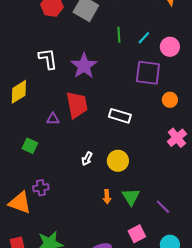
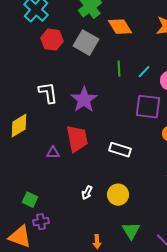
green square: (30, 146) -> (30, 200), moved
orange arrow: (107, 197) -> (97, 242), moved

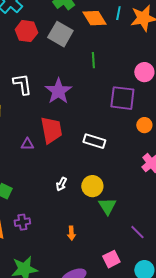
cyan line: (144, 72) -> (118, 13), moved, turned -32
purple cross: (41, 222) -> (22, 222), moved
green triangle: (131, 231) -> (107, 206), moved

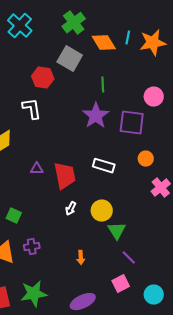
red hexagon: (26, 31) -> (43, 78), moved
purple star: (58, 91) -> (96, 116), moved
orange circle: (144, 125) -> (146, 159), moved
red trapezoid: (51, 130) -> (65, 176), moved
purple line: (137, 232) -> (129, 258), moved

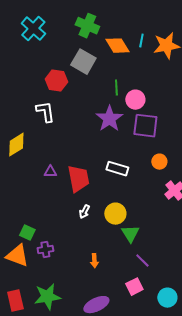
green cross: (74, 23) -> (87, 26), turned -30
pink circle: (154, 97) -> (135, 100), moved
green square: (14, 216) -> (27, 233), moved

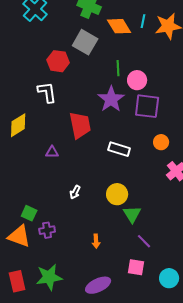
red trapezoid: (78, 179) -> (80, 125), moved
white arrow: (84, 212) -> (75, 192), moved
pink square: (134, 287) -> (136, 267), turned 36

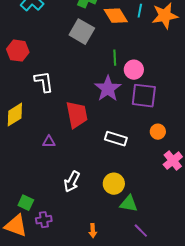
red hexagon: (58, 61) -> (18, 51), moved
white arrow: (75, 192) -> (72, 182), size x1.5
green triangle: (132, 214) -> (129, 204), turned -48

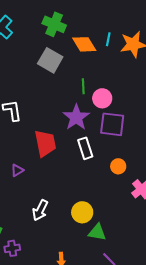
orange circle: (158, 132) -> (118, 166), moved
white rectangle: (116, 139) -> (85, 148), moved, turned 55
purple triangle: (49, 142) -> (17, 170), turned -32

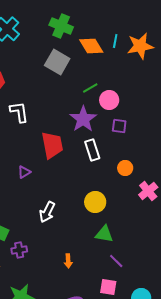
green line: (83, 86) -> (90, 88), turned 63
purple square: (112, 124) -> (119, 126), size x0.6
yellow circle: (82, 212) -> (95, 202), moved

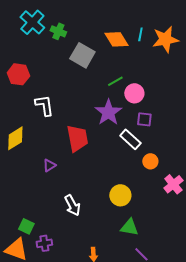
green cross: (61, 26) -> (58, 31), moved, size x0.7
white rectangle: (92, 150) -> (130, 139), moved, turned -30
white arrow: (47, 212) -> (72, 205), turned -55

